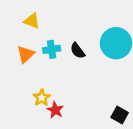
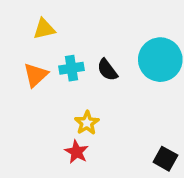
yellow triangle: (32, 21) -> (44, 29), turned -35
yellow star: (42, 98) -> (87, 123), moved

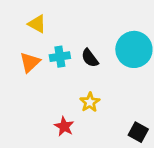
yellow triangle: (44, 29) -> (37, 24), turned 42
yellow star: (87, 123) -> (90, 102), moved

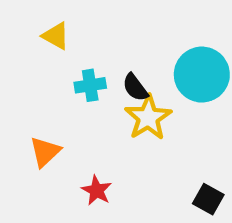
orange triangle: (30, 62) -> (45, 152), moved
yellow star: (90, 102) -> (148, 117), moved, size x1.5

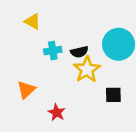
black semicircle: (135, 87) -> (79, 52), turned -66
black square: (208, 199) -> (113, 95), moved, turned -30

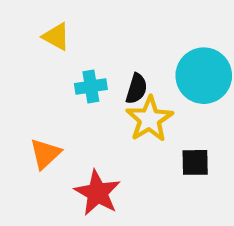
black semicircle: (79, 52) -> (136, 89), turned -60
red star: (57, 113) -> (97, 193), size x1.5

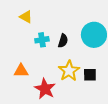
yellow star: (149, 119) -> (69, 71), moved
orange triangle: (45, 154) -> (21, 71), turned 42

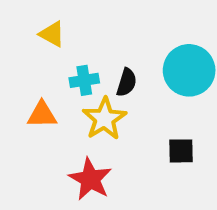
orange triangle: (21, 71) -> (42, 115), moved
yellow star: (69, 71) -> (104, 119), moved

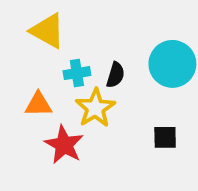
yellow triangle: (52, 34) -> (48, 31), size x1.5
red star: (90, 179) -> (64, 145), moved

